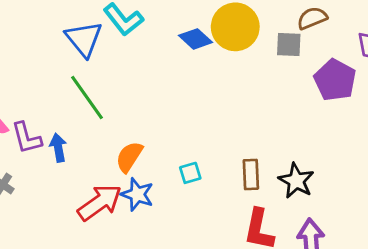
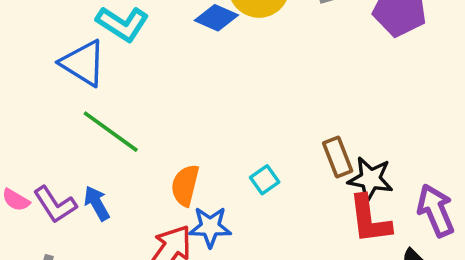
black star: (296, 181) -> (370, 179), moved

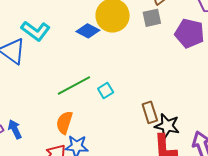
green line: (111, 132) -> (74, 85), moved, turned -68
cyan square: (265, 180) -> (106, 91), moved

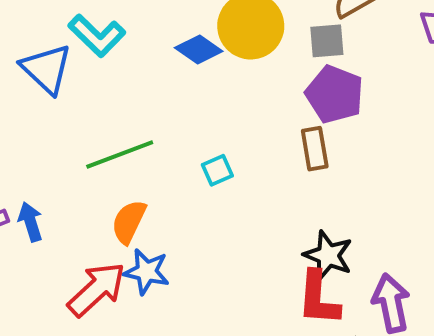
purple pentagon: (190, 33) -> (335, 94), moved
green line: (74, 85) -> (120, 155), moved
brown rectangle: (150, 112) -> (315, 149), moved

